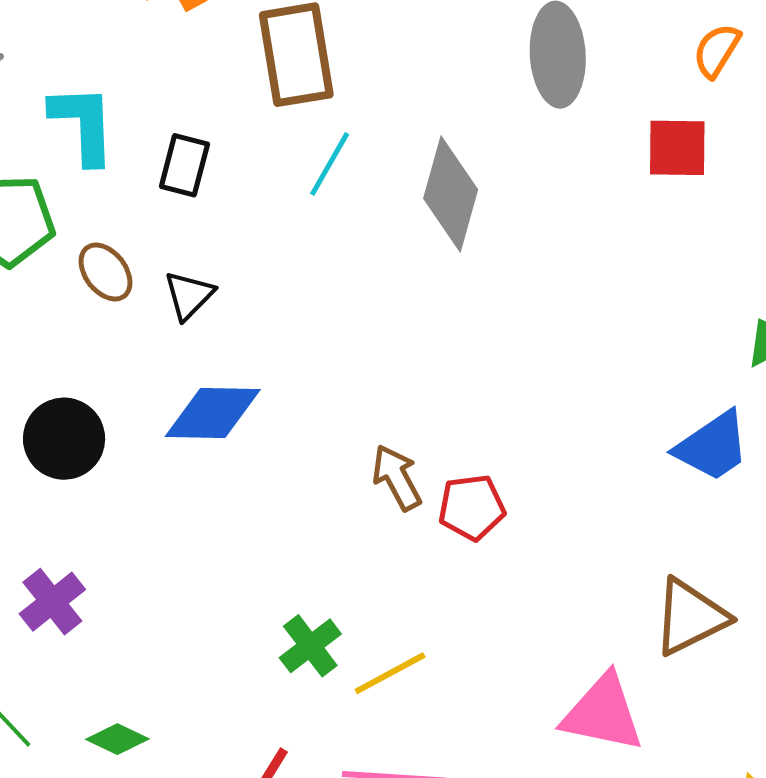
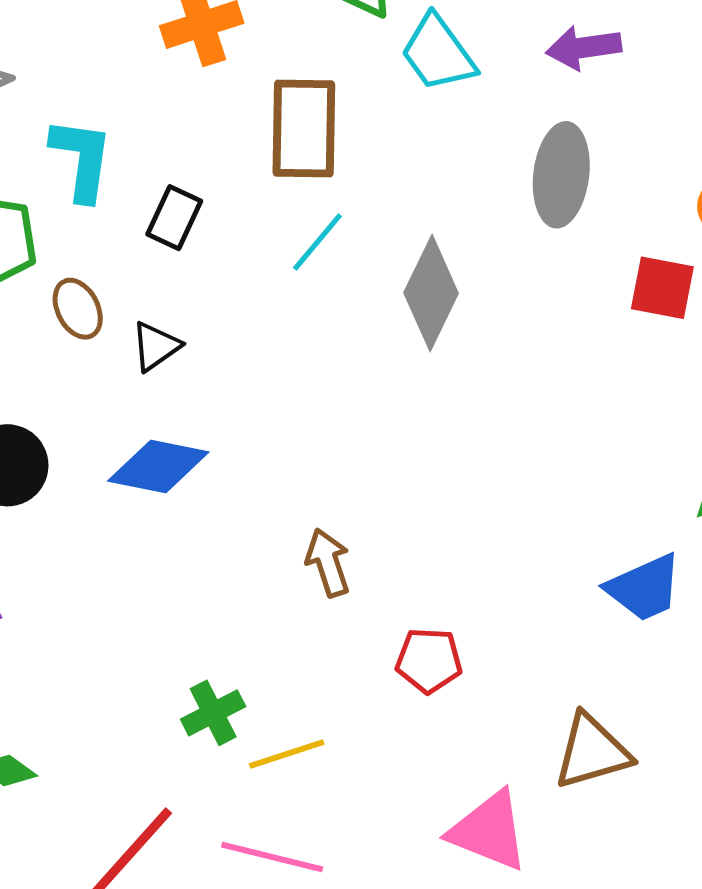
red pentagon: (472, 507) -> (429, 660), moved

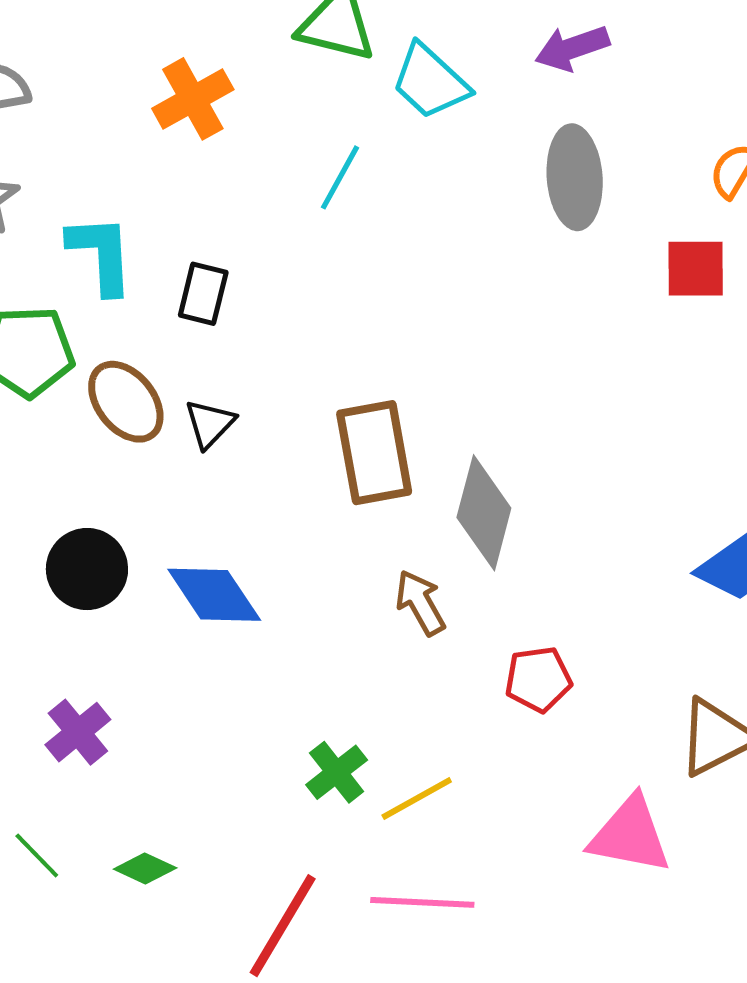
brown rectangle: (304, 129) -> (374, 453), moved
cyan line: (317, 242) -> (340, 177), moved
gray diamond: (431, 293) -> (484, 513), moved
brown ellipse: (78, 309) -> (126, 402), size x1.4
blue diamond: (158, 466) -> (214, 595), moved, turned 56

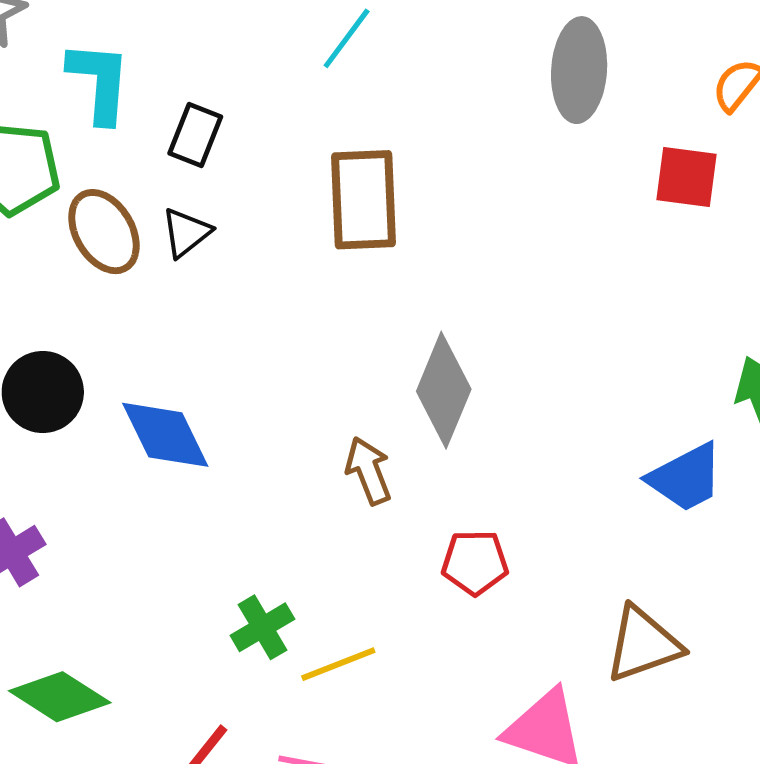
black triangle: (210, 424) -> (186, 233), moved
brown rectangle: (374, 453) -> (363, 200), moved
green diamond: (145, 869) -> (60, 697), size x1.6

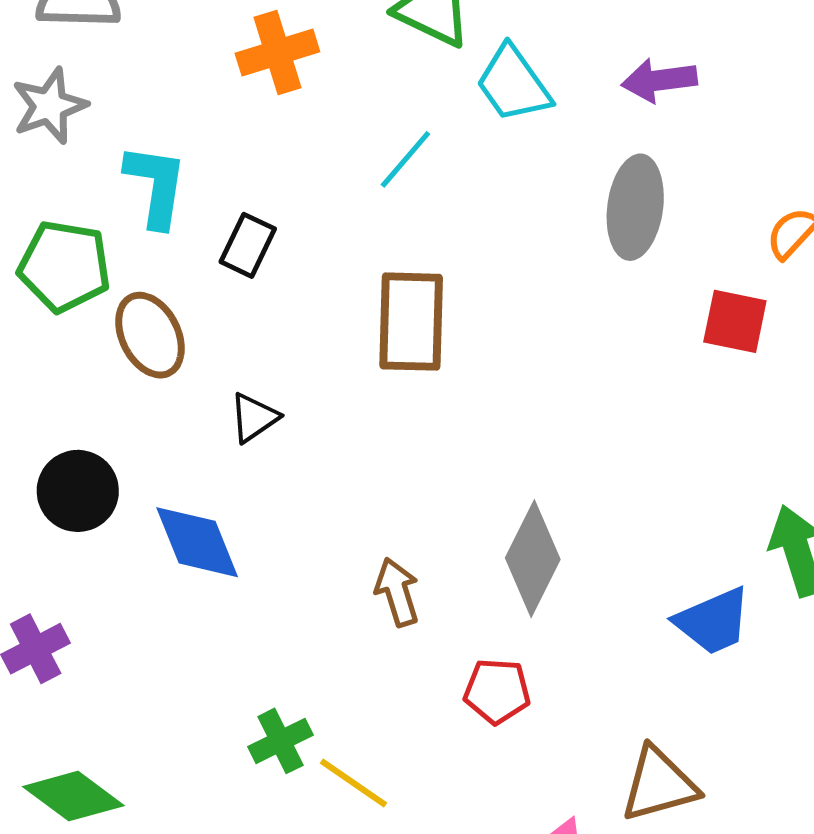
black triangle: (186, 233) -> (254, 418), moved
gray diamond: (444, 390) -> (533, 559), moved
yellow line: (338, 664) -> (354, 783), turned 52

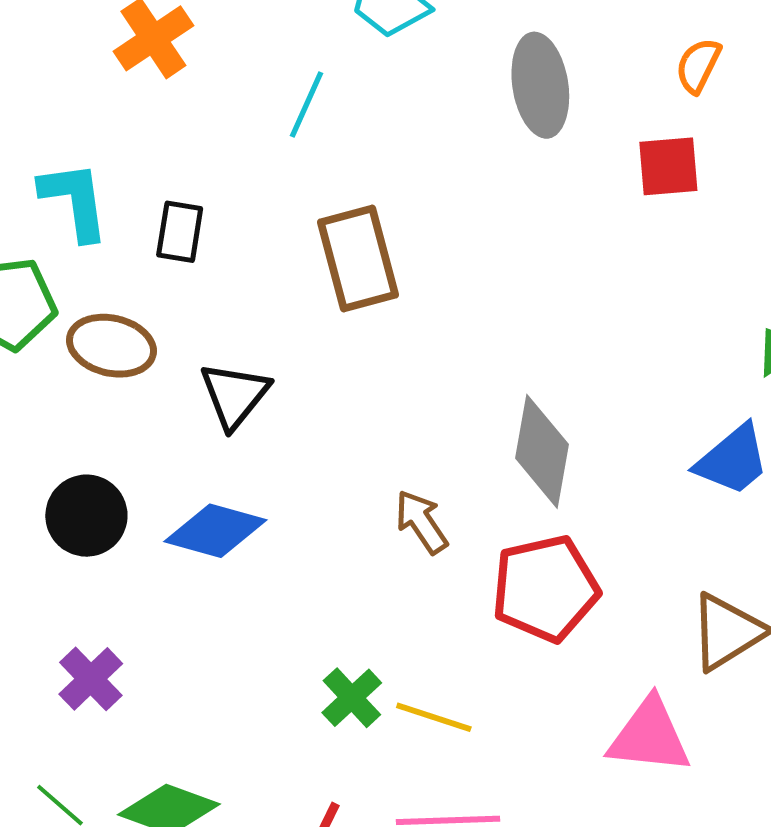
brown ellipse: (150, 335) -> (111, 346), turned -34
black triangle: (254, 418) -> (235, 395), size x1.4
blue diamond: (197, 542) -> (215, 531), turned -36
red pentagon: (497, 691) -> (545, 588), size x1.6

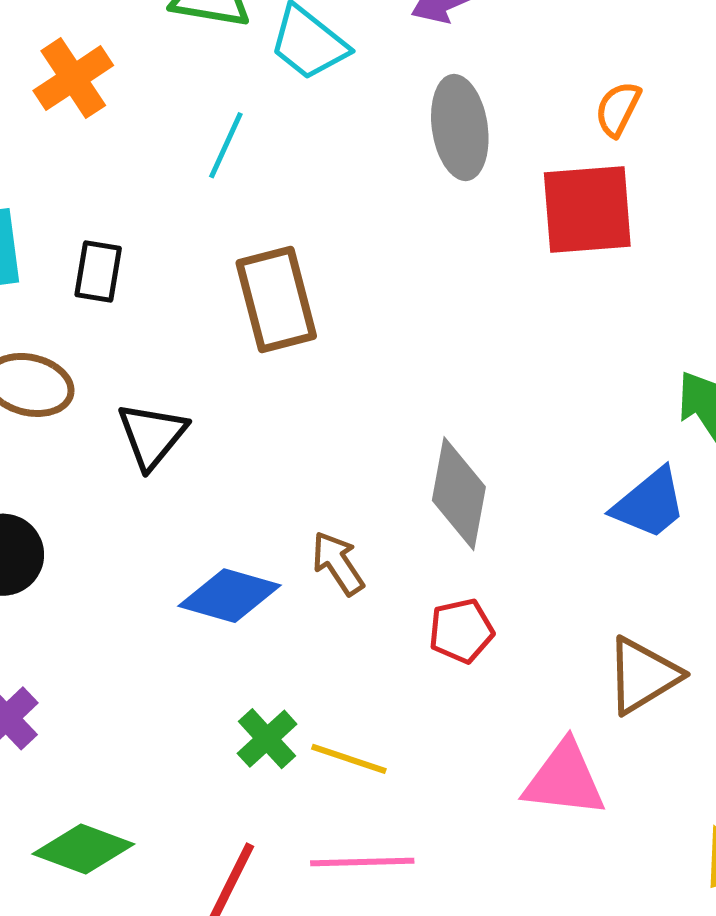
red square: (668, 166) -> (587, 210), size x1.5
blue diamond: (215, 531) -> (229, 596), moved
red pentagon: (545, 588) -> (461, 631), size x0.6

